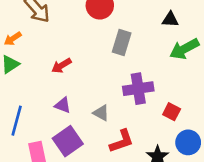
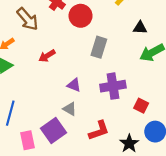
red arrow: (61, 66) -> (47, 56), moved
purple triangle: (63, 105) -> (74, 85), moved
gray triangle: (101, 113) -> (70, 109), moved

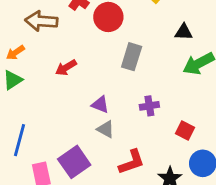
brown arrow: (28, 19) -> (41, 21), turned 135
purple cross: (113, 86) -> (149, 106), size x0.6
gray triangle: (70, 109) -> (106, 129), moved

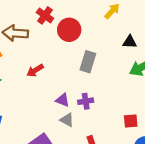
purple cross: (149, 106) -> (86, 101), moved
red square: (185, 131) -> (131, 121), turned -32

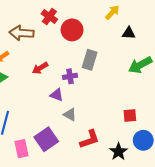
black triangle: (130, 42) -> (129, 33), moved
purple triangle: (63, 100) -> (57, 95), moved
purple cross: (86, 101) -> (70, 76), moved

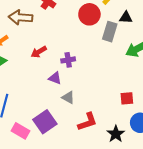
red circle: (72, 30) -> (89, 14), moved
gray rectangle: (90, 60) -> (110, 32), moved
pink rectangle: (22, 149) -> (21, 131), turned -48

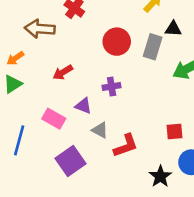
red circle: (89, 14) -> (117, 42), moved
purple cross: (68, 60) -> (112, 87), moved
red L-shape: (87, 122) -> (126, 146), moved
pink rectangle: (21, 131) -> (54, 119), moved

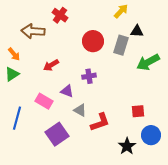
orange arrow: (15, 58) -> (14, 54), turned -96

